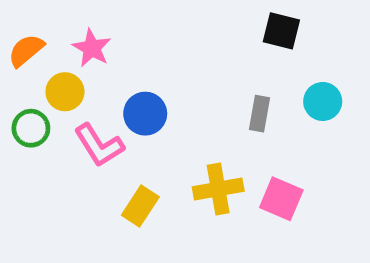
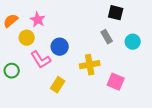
gray rectangle: (259, 114) -> (107, 37), moved, turned -40
green circle: (31, 128) -> (12, 71), moved
yellow cross: (218, 189) -> (90, 65), moved

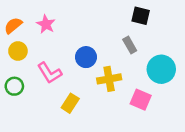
yellow circle: (27, 38) -> (18, 51), moved
cyan circle: (133, 42) -> (161, 69), moved, size x1.5
blue circle: (60, 47) -> (86, 57), moved

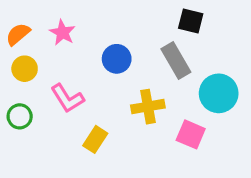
gray rectangle: (130, 45) -> (176, 60), size x1.5
blue circle: (86, 57) -> (117, 59), moved

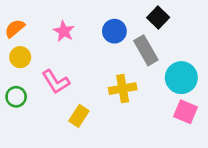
black square: (191, 21) -> (158, 18), turned 30
pink star: (62, 33) -> (64, 31), moved
blue circle: (117, 59) -> (114, 31), moved
pink square: (191, 134) -> (185, 112), moved

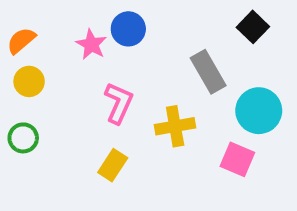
black square: (158, 18) -> (253, 27), moved
blue circle: (114, 31) -> (128, 29), moved
pink L-shape: (56, 82) -> (119, 103), moved, turned -124
pink square: (185, 112) -> (237, 159), moved

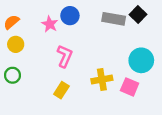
gray rectangle: (208, 72) -> (114, 19), moved, turned -50
yellow cross: (175, 126) -> (102, 79), moved

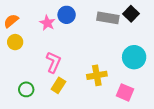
pink L-shape: (65, 56) -> (53, 62), moved
green circle: (12, 75) -> (26, 89), moved
pink square: (130, 87) -> (125, 92), moved

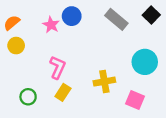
black square: (131, 14) -> (151, 15), moved
gray rectangle: (108, 18) -> (116, 19), turned 30

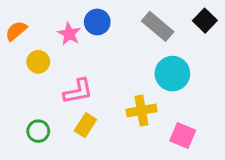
yellow circle: (16, 46) -> (38, 62), moved
cyan circle: (145, 62) -> (172, 74), moved
pink L-shape: (58, 67) -> (78, 91), turned 55

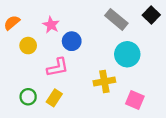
blue circle: (97, 22) -> (72, 41), moved
yellow rectangle: (85, 125) -> (54, 98), moved

